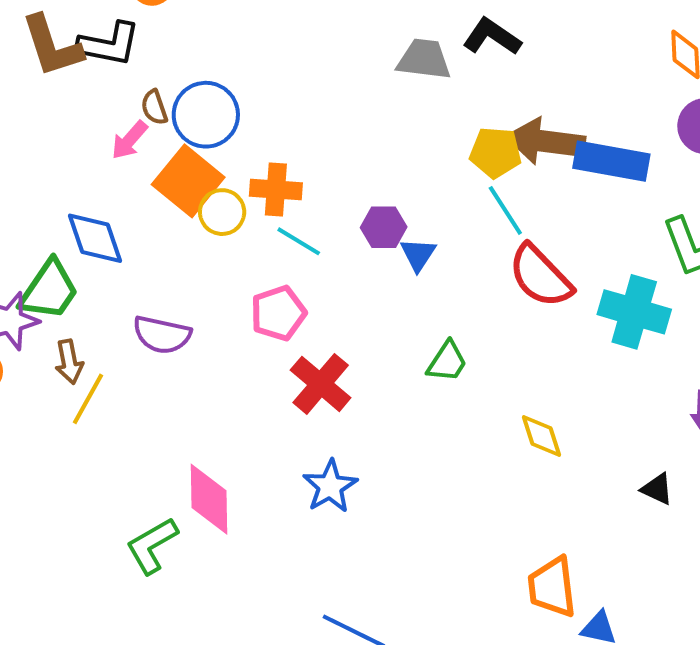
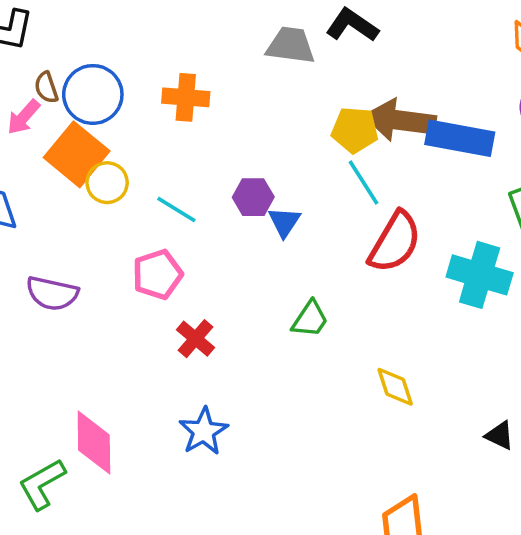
orange cross: (276, 189) -> (186, 97), moved
red semicircle: (540, 276) -> (395, 242), turned -106
red cross: (321, 384) -> (195, 339), size x0.7

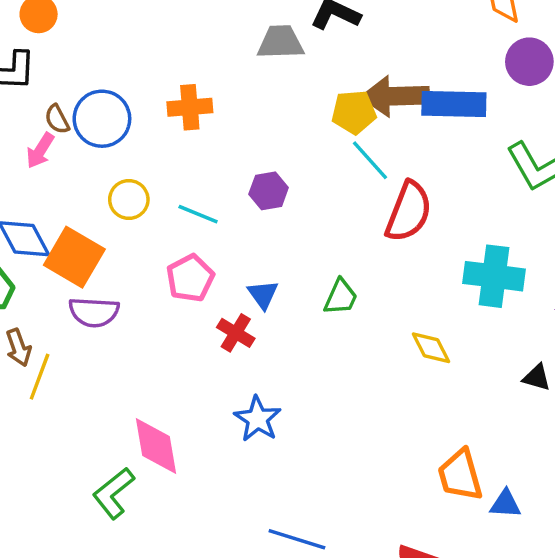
orange square: (77, 154) -> (74, 257), moved
blue triangle: (284, 222) -> (263, 295), moved
cyan cross: (480, 275) -> (494, 276), moved

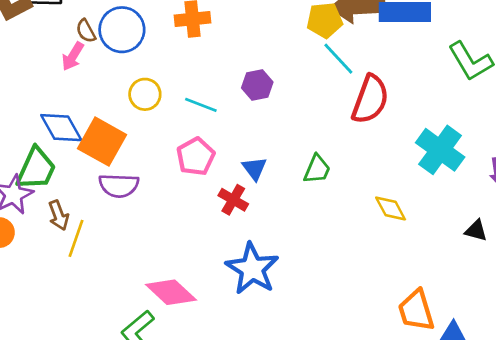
cyan cross: (494, 276) -> (440, 150), turned 30
blue star: (258, 419) -> (252, 269), size x1.4
pink diamond: (156, 446) -> (171, 292), turned -36

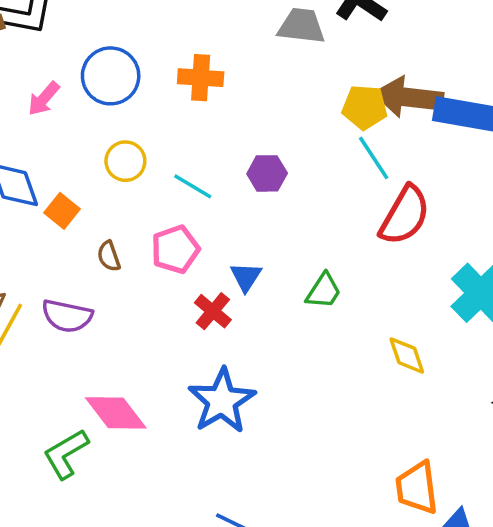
brown semicircle: (86, 31) -> (109, 256), moved
orange square: (102, 142) -> (62, 211), size x0.6
purple semicircle: (119, 186) -> (67, 316), moved

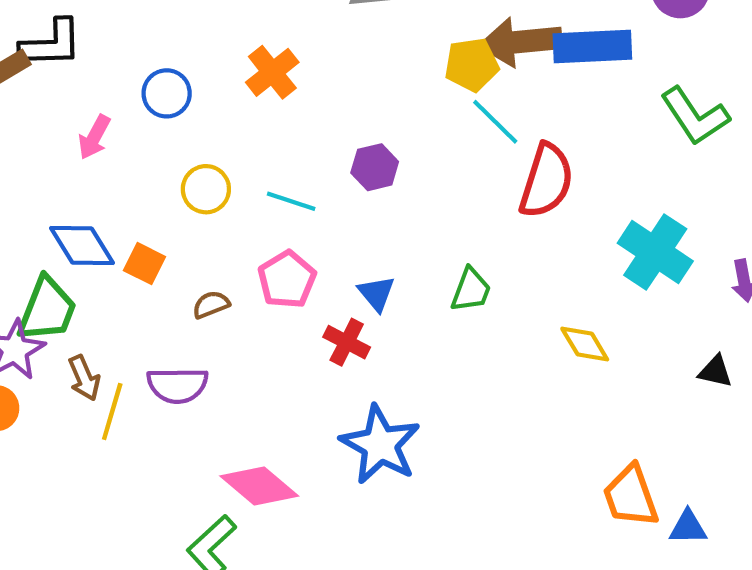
blue circle: (111, 76) -> (167, 93), size x0.7
orange cross: (201, 78) -> (272, 72), turned -30
brown semicircle: (109, 256) -> (211, 305), turned 100

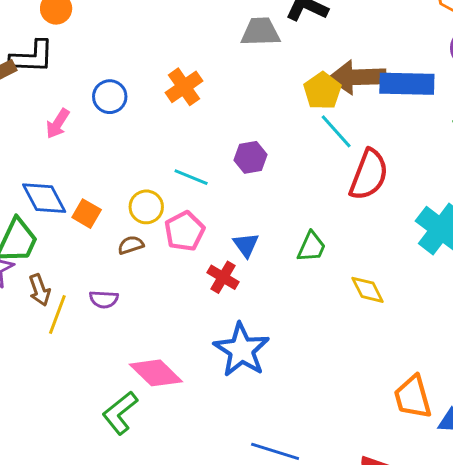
yellow pentagon: (472, 65) -> (322, 91), turned -30
yellow circle: (206, 189) -> (146, 207), moved
yellow diamond: (585, 344) -> (368, 290), moved
purple semicircle: (177, 385) -> (104, 299), size x0.7

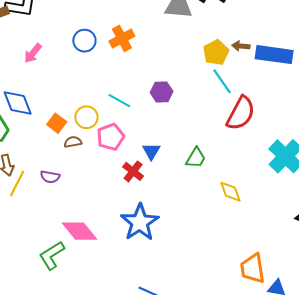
brown arrow: (357, 77) -> (241, 46), size x0.5
blue circle: (110, 97) -> (84, 41), moved
orange square: (87, 214) -> (57, 123), moved

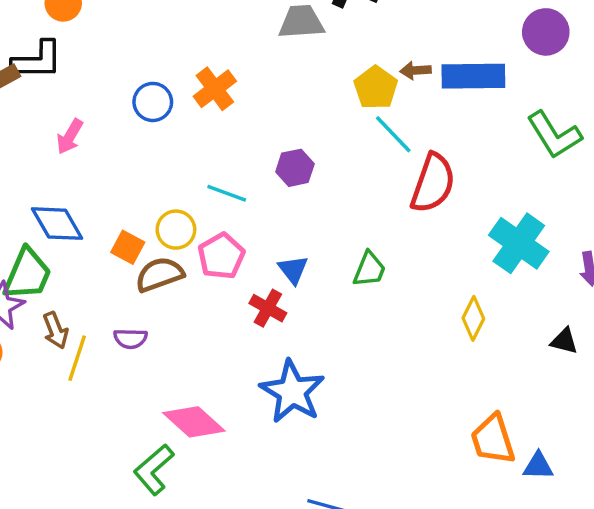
brown semicircle: (73, 142) -> (160, 274), size x1.6
yellow diamond: (230, 192) -> (473, 318), moved, turned 55

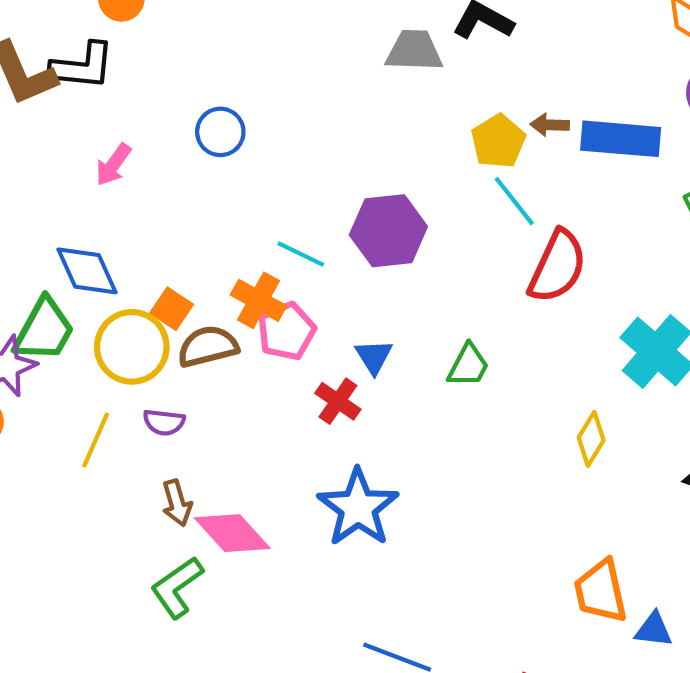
orange cross: (215, 89) -> (258, 300), moved, turned -30
purple hexagon: (295, 168) -> (388, 231), size x1.6
yellow circle: (176, 230) -> (132, 347), moved, size x1.5
brown arrow: (56, 330) -> (177, 503), moved

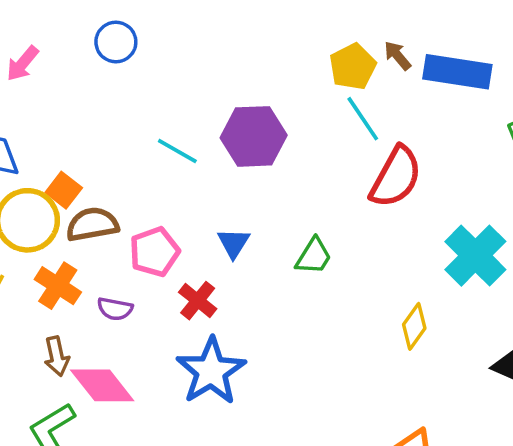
brown arrow: (550, 125) -> (398, 56), turned 44
orange cross: (258, 300) -> (58, 286), moved
pink pentagon: (286, 331) -> (154, 252), moved
red cross: (338, 401) -> (198, 301), moved
purple semicircle: (164, 422) -> (115, 309), moved

